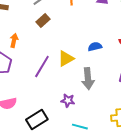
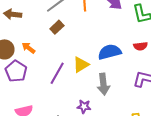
orange arrow: (14, 40) -> (28, 48), turned -64
blue semicircle: (95, 47) -> (110, 52), size x1.6

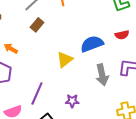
purple line: (57, 73) -> (37, 93), moved
gray arrow: (103, 84) -> (102, 75), moved

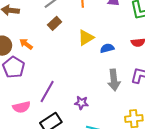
blue semicircle: (92, 44) -> (107, 48), size x0.6
yellow triangle: (65, 60) -> (86, 38), moved

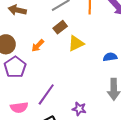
yellow triangle: (86, 38) -> (76, 43), moved
orange arrow: (26, 44) -> (38, 46), moved, turned -88

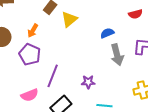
blue semicircle: (110, 57) -> (107, 33), moved
purple pentagon: (15, 67) -> (30, 54), moved

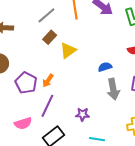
orange arrow: (33, 31) -> (48, 81), moved

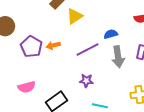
orange arrow: (48, 81) -> (53, 45), turned 40
purple line: (47, 106) -> (88, 49), moved, turned 35

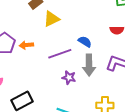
blue semicircle: (111, 34) -> (85, 42), turned 40
purple star: (86, 81) -> (69, 78), moved

